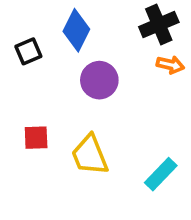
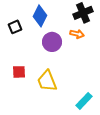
orange arrow: (170, 65) -> (77, 34), moved
cyan rectangle: (161, 174) -> (84, 101), moved

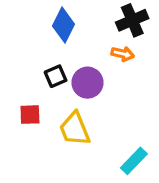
black square: (15, 27) -> (56, 76), moved
purple circle: (52, 42) -> (87, 83), moved

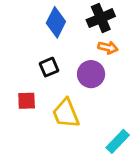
black cross: (132, 20) -> (101, 18), moved
purple circle: (87, 83) -> (91, 74), moved

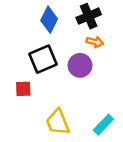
black square: (49, 67) -> (43, 59), size x1.6
yellow trapezoid: (66, 113) -> (58, 122), moved

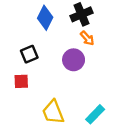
orange arrow: (95, 42) -> (87, 38), turned 35
black square: (43, 59) -> (29, 54), moved, size x0.7

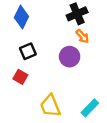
blue diamond: (45, 18) -> (21, 17), moved
red square: (21, 81) -> (20, 77), turned 32

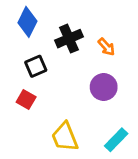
black cross: (77, 14) -> (69, 39), moved
purple circle: (70, 57) -> (104, 87), moved

